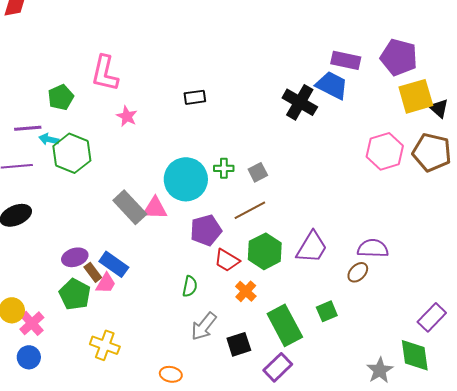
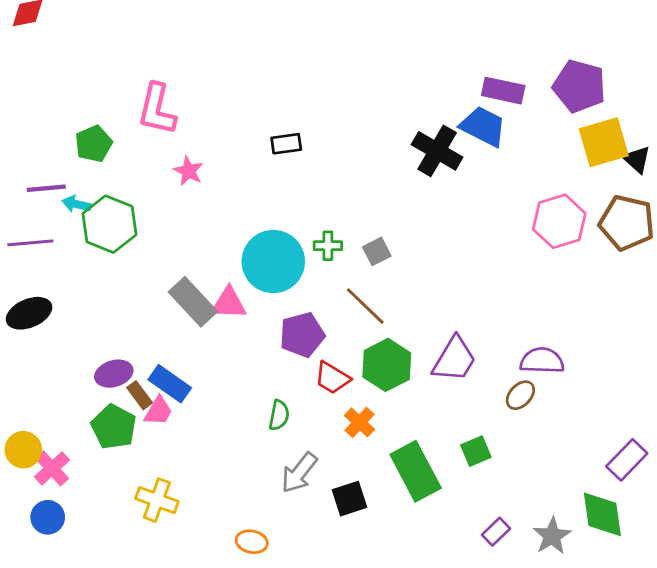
brown line: (250, 210) -> (365, 306), turned 72
purple rectangle: (278, 367) -> (496, 532), moved, size x0.7

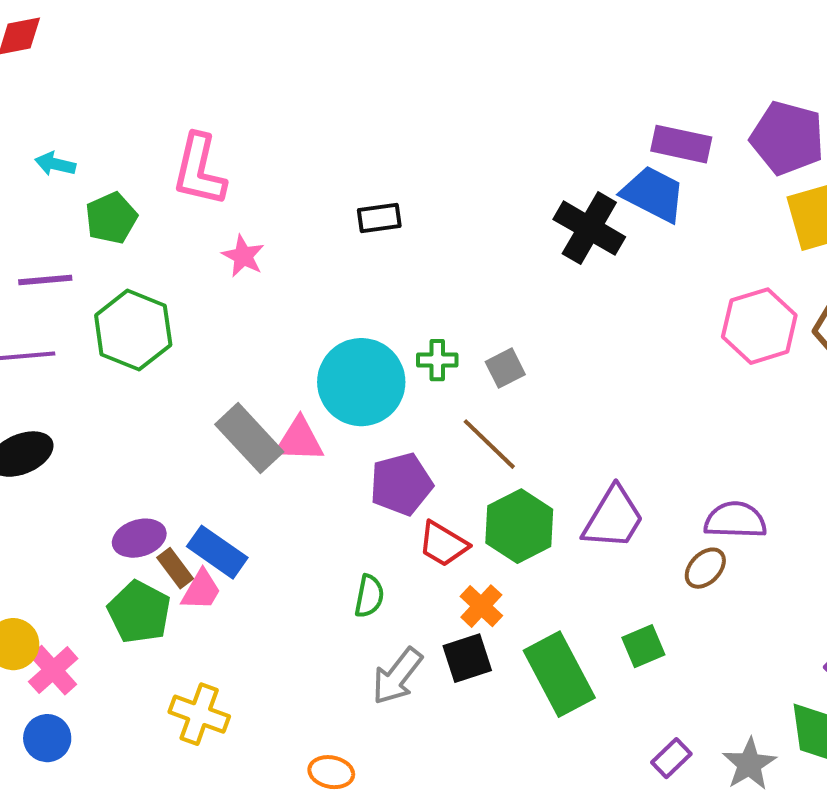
cyan arrow: (76, 204) -> (55, 164), moved
black square: (349, 499) -> (467, 658), moved

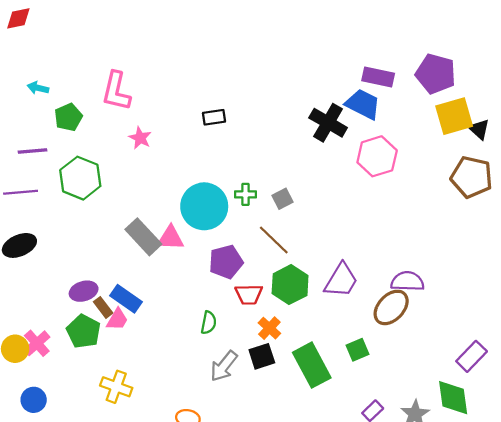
pink hexagon: (759, 326) -> (377, 156), moved
red trapezoid: (443, 544) -> (249, 294), turned -32
brown ellipse: (705, 568) -> (391, 307), size x1.6
pink cross: (53, 670) -> (37, 343), moved

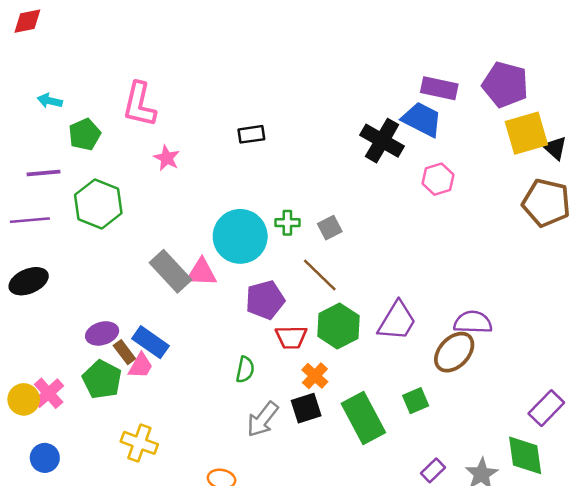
pink hexagon: (377, 156) -> (438, 179), size x0.7

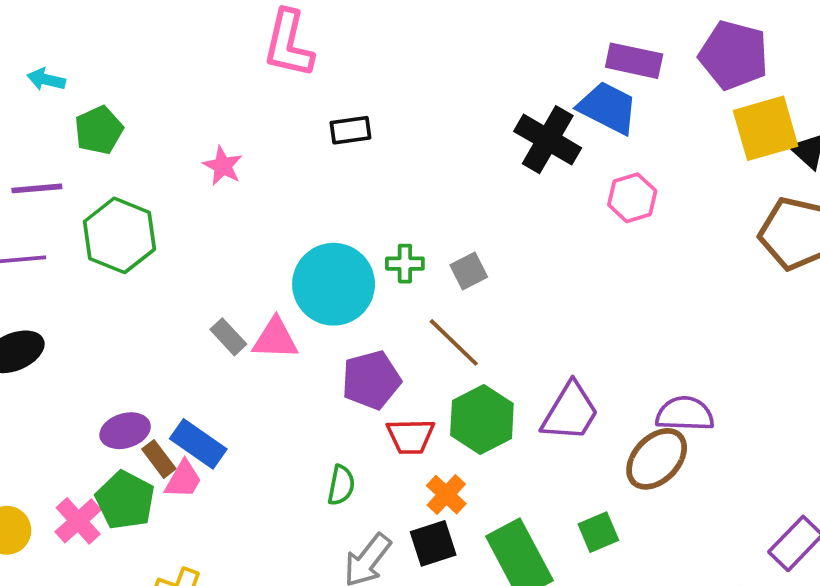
pink L-shape: (139, 104) -> (288, 44), moved
gray rectangle: (170, 271) -> (228, 337), size x0.6
pink cross: (49, 393) -> (78, 521), moved

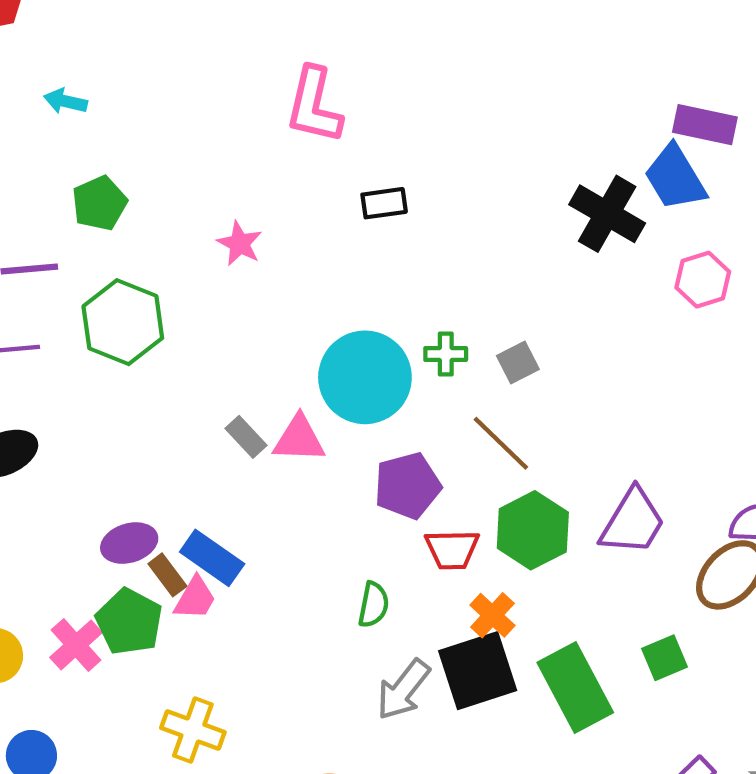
cyan arrow: (46, 79) -> (65, 101), moved
blue trapezoid: (608, 108) -> (675, 178), turned -148
black square: (433, 543) -> (478, 671), size x1.5

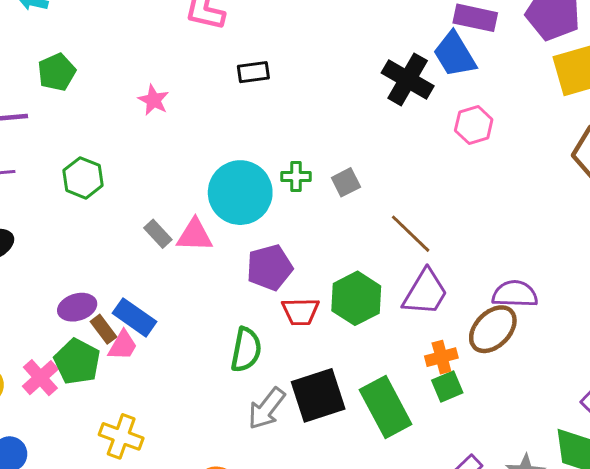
green hexagon: (123, 322) -> (83, 178), moved, size x0.7
brown line: (501, 443) -> (411, 234), moved
green semicircle: (373, 605) -> (246, 350), size x1.4
orange cross: (492, 615) -> (441, 357), moved, turned 32

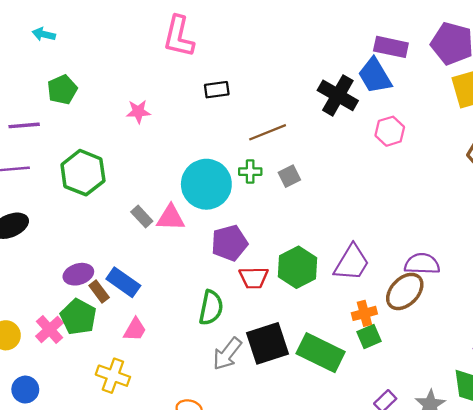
pink star: (154, 100) -> (138, 112), turned -30
green hexagon: (83, 178) -> (83, 173), size x1.4
brown line: (411, 234) -> (268, 132), moved, turned -66
pink trapezoid: (123, 345) -> (135, 330), moved
green rectangle: (386, 407) -> (321, 353), turned -36

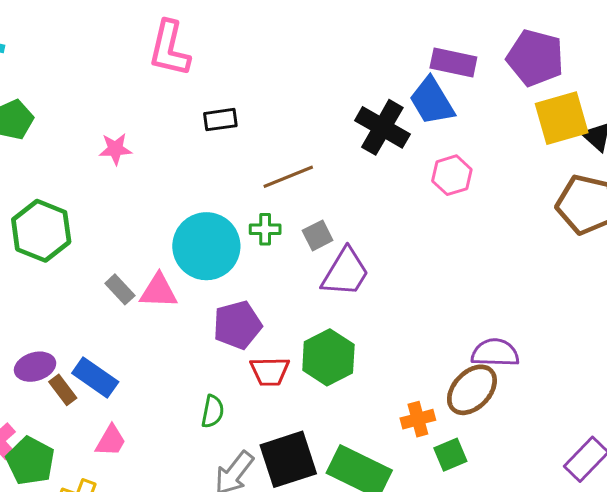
purple trapezoid: (352, 263) -> (345, 272), moved
green semicircle: (211, 308) -> (213, 411), size x0.7
green pentagon: (78, 317) -> (30, 461), moved
green square: (369, 336) -> (450, 455), moved

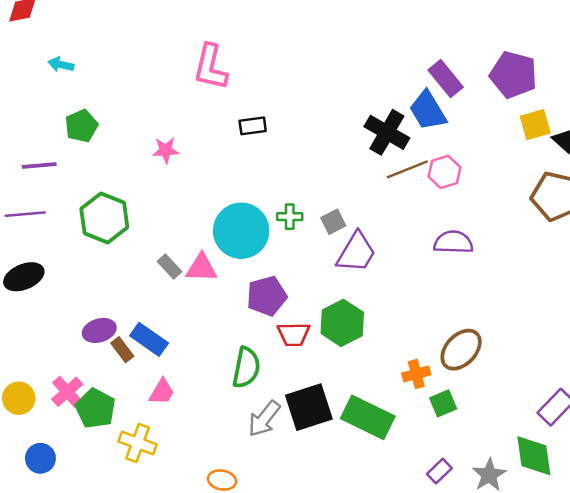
purple rectangle: (453, 62) -> (446, 79), turned 39
yellow square: (562, 118) -> (535, 125), size x0.7
brown line: (288, 177) -> (407, 169), moved
purple semicircle: (495, 353) -> (453, 242), moved
green semicircle: (213, 411) -> (246, 368), size x1.5

